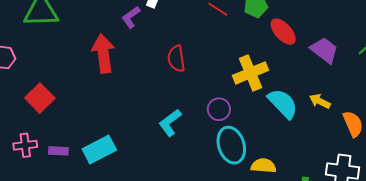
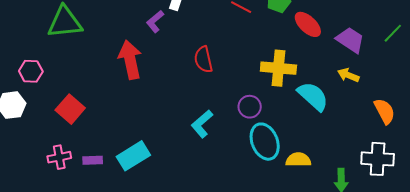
yellow cross: (251, 73) -> (278, 68), turned 32
yellow arrow: (320, 101) -> (348, 75), moved

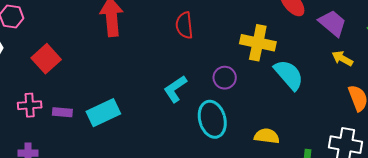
yellow arrow: (348, 75) -> (342, 59), moved
cyan ellipse: (265, 142) -> (212, 119), moved

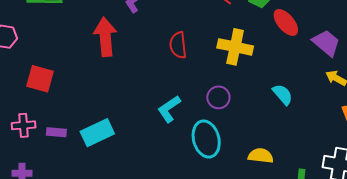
yellow cross: (258, 43) -> (235, 47), moved
red square: (46, 59) -> (40, 79), turned -32
cyan semicircle: (289, 75) -> (283, 94), size x0.7

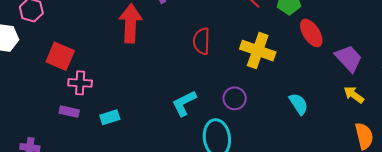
pink cross: (24, 125) -> (80, 83), moved
cyan rectangle: (97, 133) -> (110, 117), size x0.6

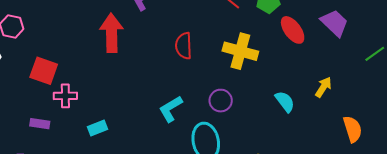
purple trapezoid: (349, 58) -> (334, 23), moved
yellow arrow: (354, 95) -> (323, 87), moved, turned 90
purple rectangle: (69, 112) -> (40, 124), moved

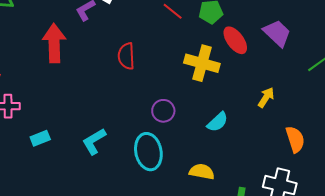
yellow cross: (240, 51) -> (202, 63), moved
cyan semicircle: (285, 102) -> (218, 122), moved, turned 85
cyan L-shape: (171, 109) -> (94, 141), moved

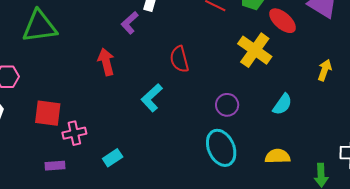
red arrow: (54, 43) -> (106, 62), size x0.7
yellow cross: (202, 63) -> (255, 50), turned 32
cyan L-shape: (94, 141) -> (152, 98), moved

